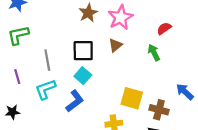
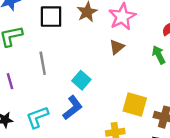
black square: (83, 51) -> (51, 17), moved
cyan L-shape: (45, 89) -> (37, 117), moved

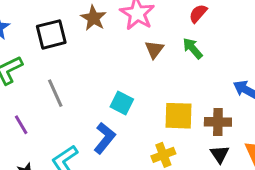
brown triangle: (117, 47) -> (154, 49), moved
cyan square: (81, 80) -> (122, 103), moved

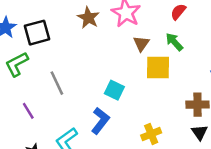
black square: (51, 34) -> (37, 33), moved
yellow square: (178, 116) -> (158, 68), moved

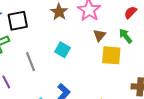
cyan square: (114, 90) -> (63, 50), moved

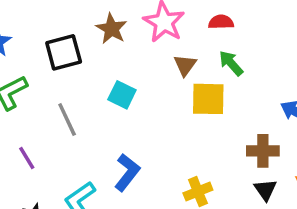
red semicircle: (130, 12) -> (221, 22), moved, turned 48
black square: (18, 21) -> (64, 52), moved

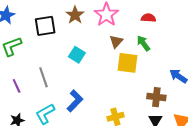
red semicircle: (221, 22) -> (148, 18), moved
gray line: (67, 120) -> (43, 77), moved

